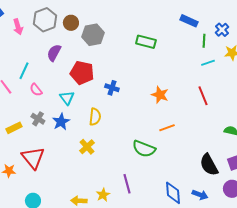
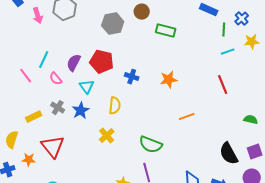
brown circle: (71, 23) -> (142, 12), moved
purple semicircle: (54, 53) -> (74, 63), moved
orange star: (160, 95) -> (169, 80), moved, turned -30
green semicircle: (144, 149) -> (151, 145), moved

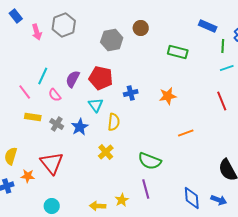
green rectangle: (166, 31) -> (178, 52), moved
blue cross: (132, 77) -> (131, 93), turned -32
cyan triangle: (87, 87) -> (96, 105), moved
yellow rectangle: (34, 117) -> (33, 117), moved, turned 35

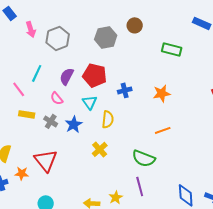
gray hexagon: (64, 25) -> (58, 38), moved
pink semicircle: (55, 95) -> (57, 98), moved
orange line: (186, 133) -> (163, 130), moved

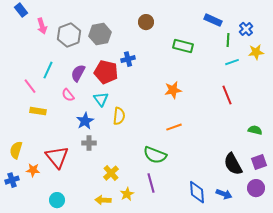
gray hexagon: (106, 37) -> (100, 34), moved
blue cross: (125, 90) -> (128, 59), moved
gray cross: (51, 121) -> (89, 143), moved, turned -32
yellow cross: (100, 149) -> (111, 173), moved

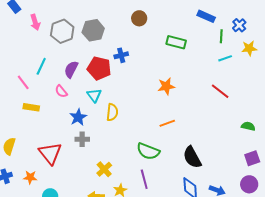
red line: (227, 95) -> (220, 91), turned -30
black semicircle: (233, 164) -> (192, 157), moved
orange star: (33, 170) -> (30, 177), moved

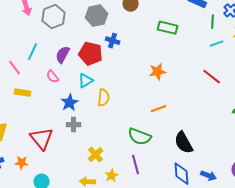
gray hexagon: (93, 30) -> (97, 16), moved
blue cross: (121, 55) -> (113, 41), turned 32
cyan triangle: (94, 95) -> (86, 81), turned 35

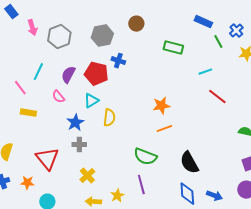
green line: (213, 22) -> (218, 42), turned -32
cyan line: (217, 44) -> (205, 72), moved
orange star: (158, 72) -> (161, 106), moved
yellow cross: (96, 155) -> (87, 176), moved

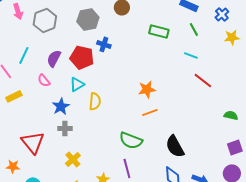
green line: (218, 42) -> (194, 29), moved
cyan line: (205, 72) -> (191, 55), turned 40
yellow rectangle: (28, 113) -> (14, 96), turned -35

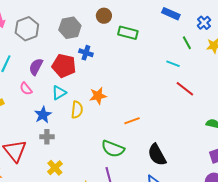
green line: (194, 29) -> (187, 43), moved
green rectangle: (159, 31) -> (128, 33), moved
orange star: (147, 89) -> (98, 96), moved

